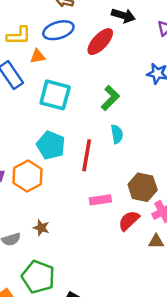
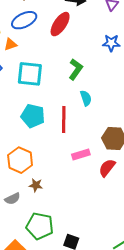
orange hexagon: (28, 176) -> (20, 160), moved

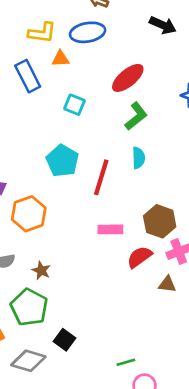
red ellipse: (60, 24) -> (128, 78), moved
cyan square: (30, 74) -> (74, 105), size x0.6
brown star: (36, 185) -> (41, 271), moved

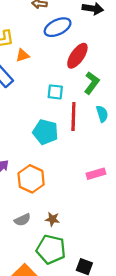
blue ellipse: (88, 32) -> (58, 27), moved
cyan square: (74, 105) -> (55, 92), moved
red line: (101, 177) -> (73, 116), moved

